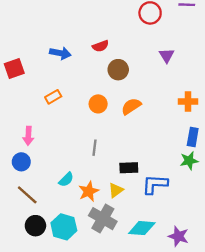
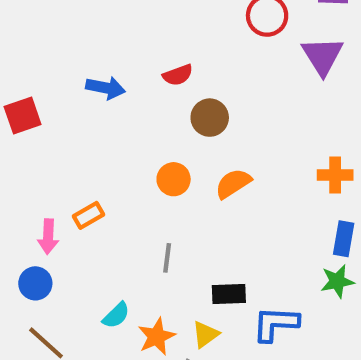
purple triangle: (167, 55) -> (322, 56), moved, size x1.5
orange rectangle: (53, 97) -> (89, 215), moved

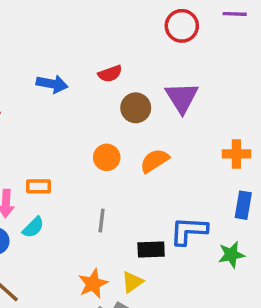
purple triangle: (322, 56) -> (182, 98), moved
orange rectangle: (89, 215) -> (38, 186), turned 30
green star: (337, 281) -> (231, 255), moved
cyan semicircle: (116, 315) -> (33, 227), moved
blue L-shape: (276, 324) -> (189, 231), moved

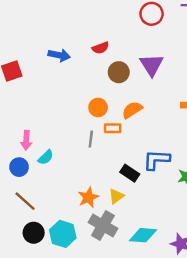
orange rectangle: (38, 186) -> (113, 128), moved
gray line: (102, 221) -> (91, 139), moved
black rectangle: (151, 250) -> (130, 173), turned 36

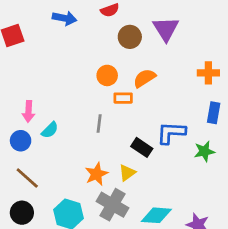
gray line: (91, 139) -> (99, 123), moved
black circle: (34, 233) -> (22, 213), moved

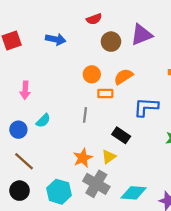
blue arrow: (65, 18) -> (56, 39), moved
purple triangle: (166, 29) -> (141, 35), turned 40
pink arrow: (29, 111) -> (25, 90), moved
blue L-shape: (171, 133) -> (146, 107), moved

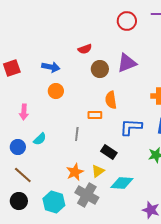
orange circle: (92, 74) -> (56, 91), moved
orange semicircle: (123, 77) -> (111, 100), turned -66
cyan diamond: (134, 193) -> (122, 183), moved

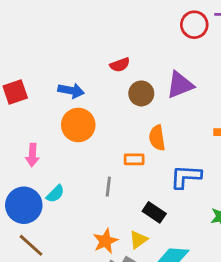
red circle: (127, 21) -> (194, 25), moved
orange circle: (56, 91) -> (78, 125), size x1.5
blue circle: (18, 147) -> (24, 205), size x1.6

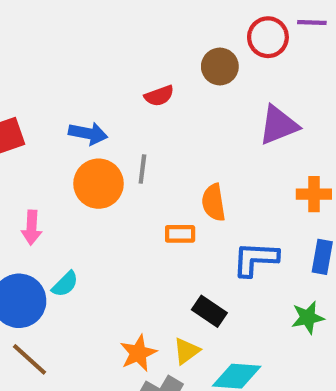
purple triangle: (180, 85) -> (278, 125), moved
brown circle: (141, 93) -> (220, 66), moved
gray line: (108, 187) -> (142, 169), moved

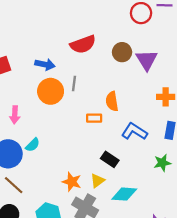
brown circle: (220, 66) -> (122, 52), moved
red semicircle: (159, 96) -> (83, 44), size x1.6
purple triangle: (278, 125) -> (147, 60), turned -40
blue L-shape: (255, 259) -> (134, 131), turned 30
orange star: (138, 353) -> (72, 182), turned -30

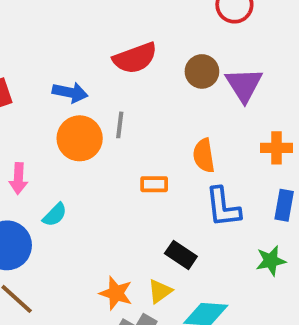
orange semicircle: (112, 101) -> (204, 156), moved
blue L-shape: (134, 131) -> (223, 207), turned -130
cyan semicircle: (33, 145) -> (55, 215), moved

